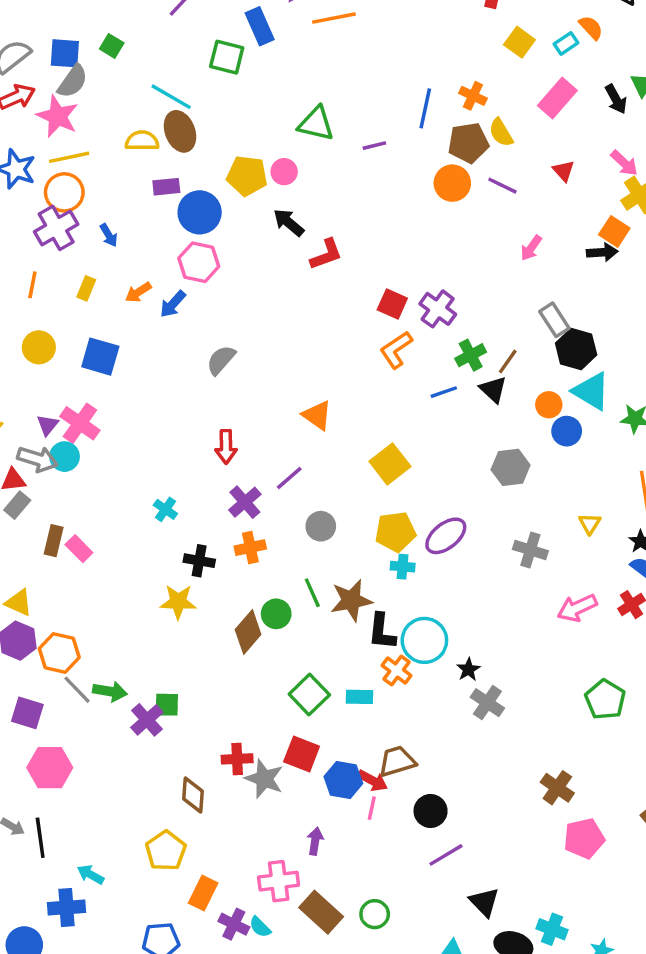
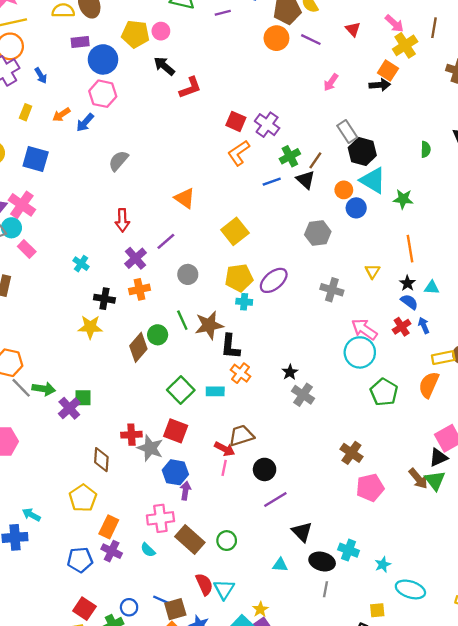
pink rectangle: (79, 549) -> (27, 249), moved
pink arrow: (577, 608) -> (364, 329), turned 60
cyan circle: (424, 640) -> (360, 352), moved
blue hexagon: (343, 780) -> (175, 472), moved
purple cross: (234, 924) -> (112, 551), moved

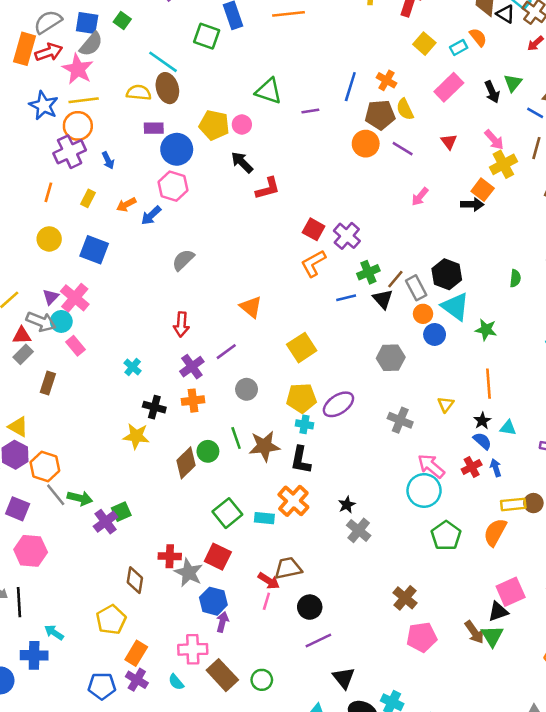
gray rectangle: (347, 132) -> (416, 288), moved
black L-shape: (230, 346) -> (301, 460), moved
orange cross: (241, 373) -> (293, 501), size x1.4
green square: (83, 398) -> (121, 512), turned -30

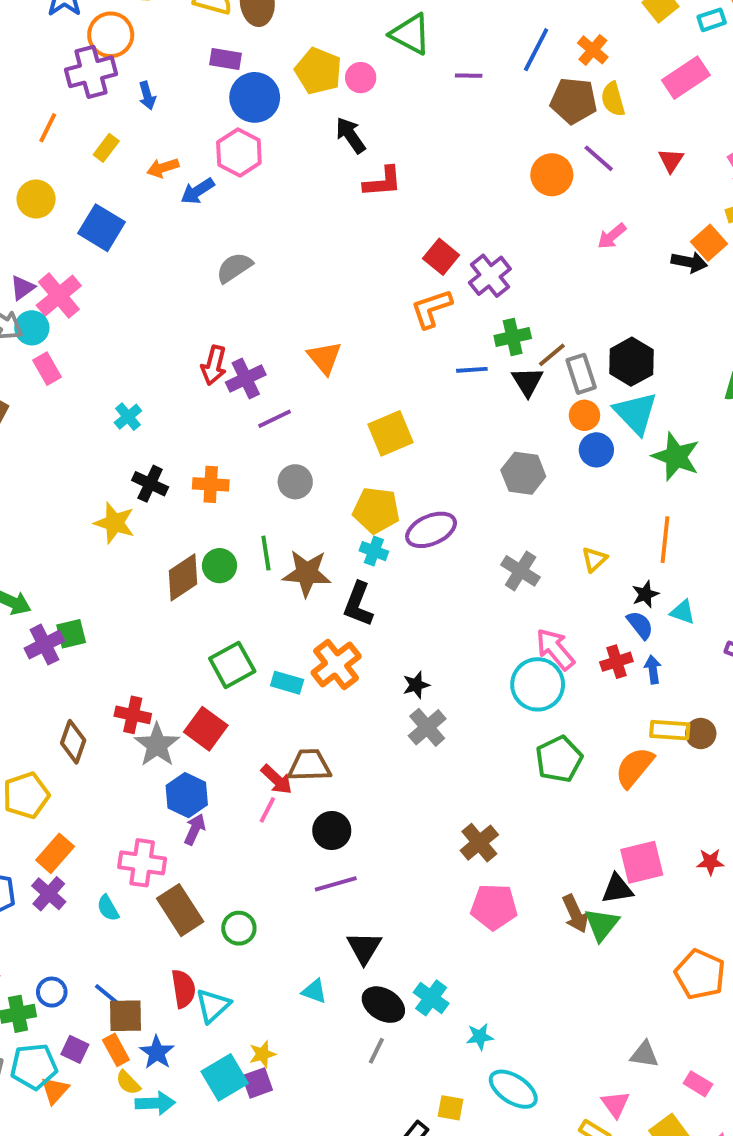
orange circle: (366, 144) -> (552, 175), moved
green star: (486, 330) -> (676, 457), size x1.4
purple cross: (192, 367) -> (246, 379), moved

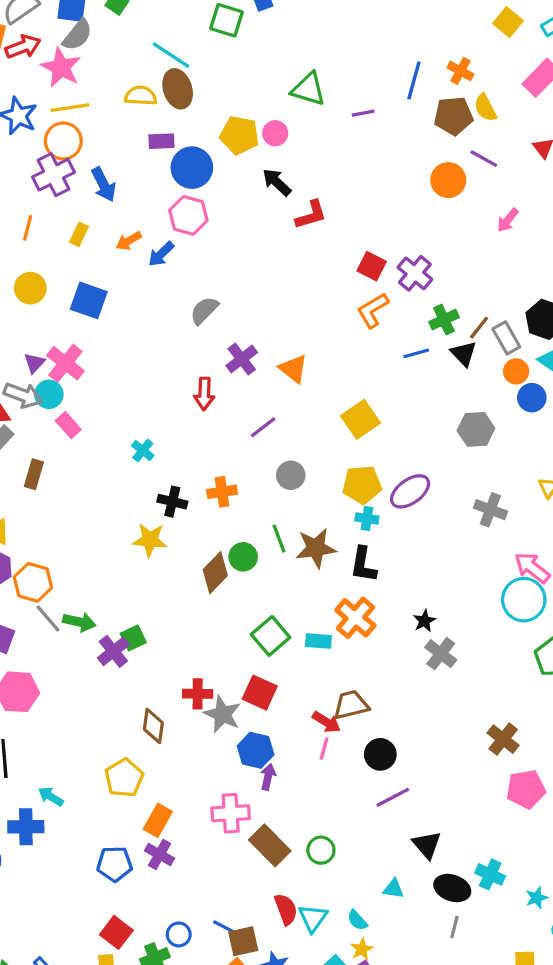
blue arrow: (147, 96) -> (104, 184), size x1.5
purple cross: (246, 379) -> (242, 359), moved
cyan semicircle: (108, 908) -> (357, 920), moved

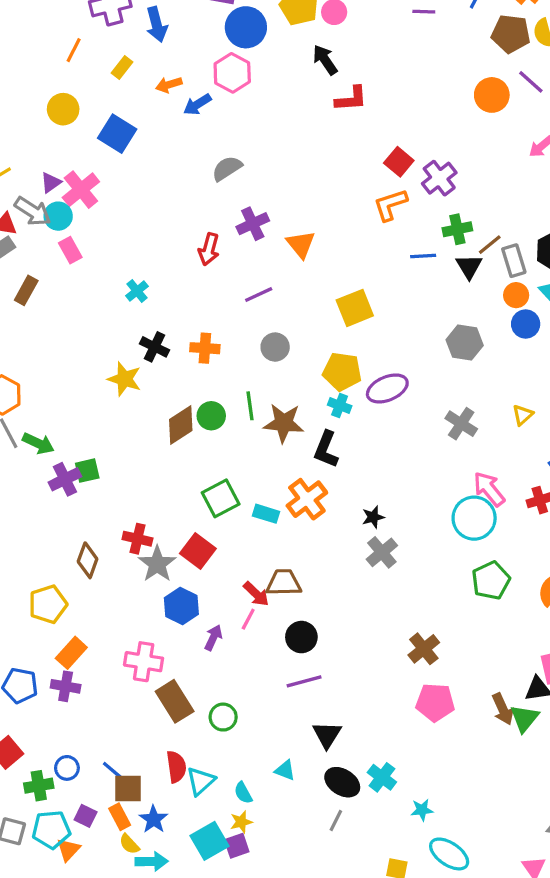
purple arrow: (268, 777) -> (213, 638), moved
purple cross: (159, 855) -> (66, 686), turned -32

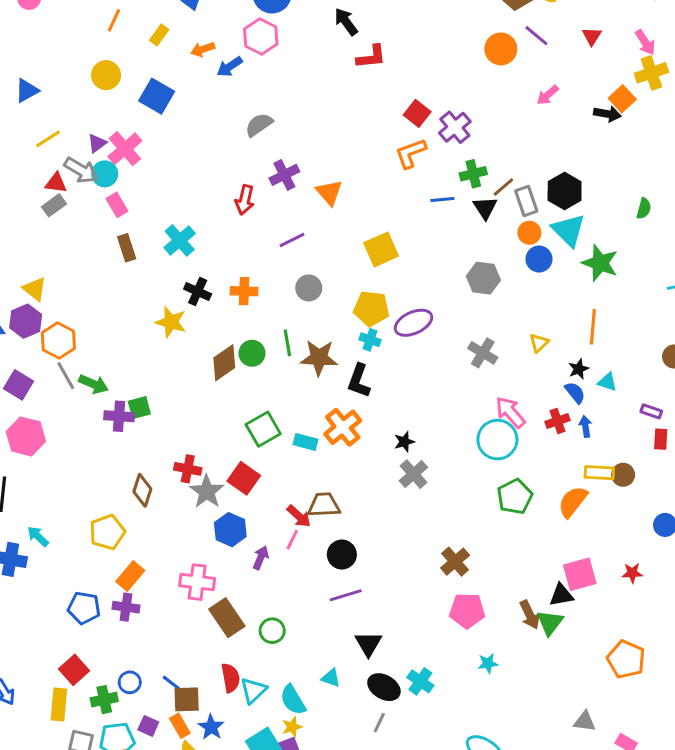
brown rectangle: (26, 290) -> (127, 248), moved, turned -45
cyan cross: (137, 291) -> (180, 240), size x1.5
purple cross: (65, 479) -> (119, 416), turned 32
cyan semicircle: (243, 793) -> (293, 700), size x1.5
cyan star: (422, 810) -> (488, 663), moved

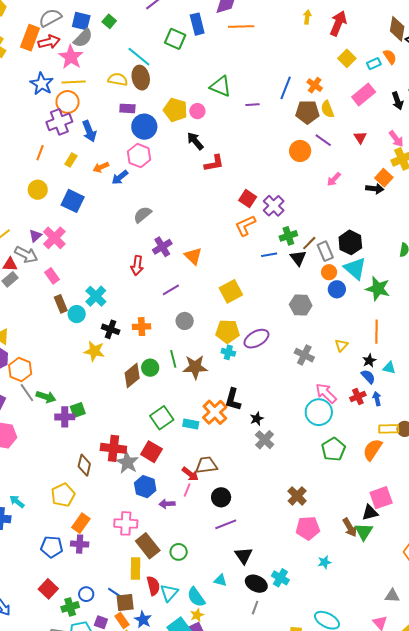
cyan circle: (105, 174) -> (77, 314), moved
black L-shape: (359, 381) -> (233, 399), moved
red cross: (188, 469) -> (113, 448), size x1.4
purple arrow: (261, 558) -> (167, 504), turned -112
yellow rectangle: (59, 704) -> (135, 569), moved

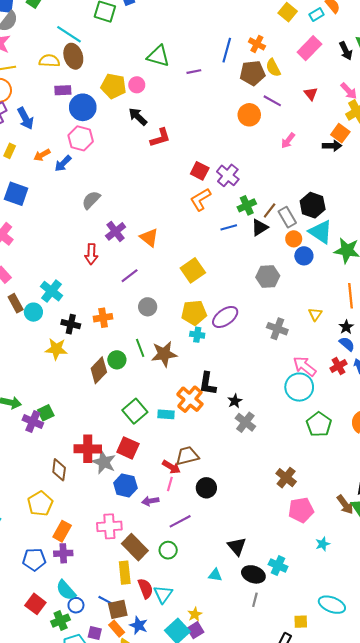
black triangle: (298, 258) -> (260, 227), turned 42
purple cross: (65, 417) -> (33, 422), turned 30
purple line: (226, 524) -> (180, 521), moved
cyan semicircle: (196, 597) -> (66, 590), moved

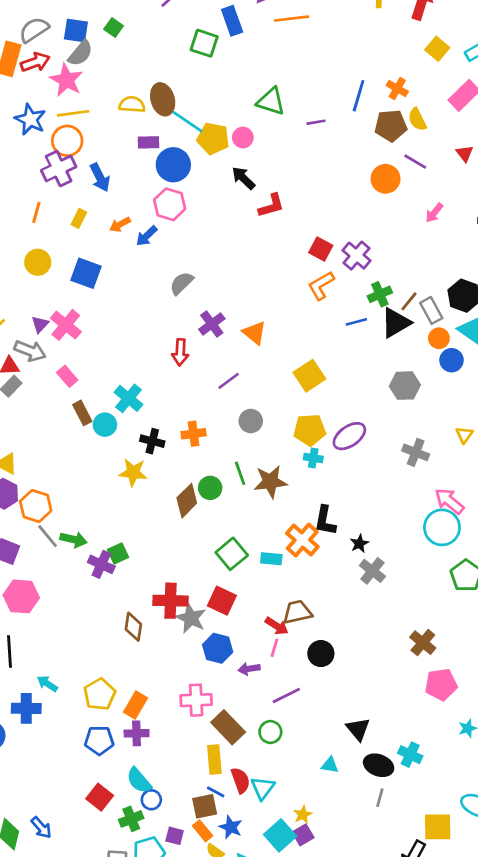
cyan line: (69, 34) -> (187, 122), moved
black triangle: (260, 227) -> (396, 323), size x1.4
yellow pentagon: (40, 504) -> (100, 694), moved
blue line: (105, 600) -> (216, 792), moved
yellow square: (301, 622) -> (438, 827), size x1.6

